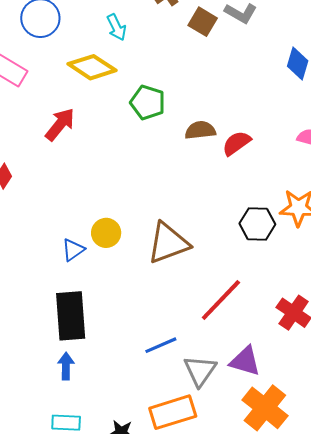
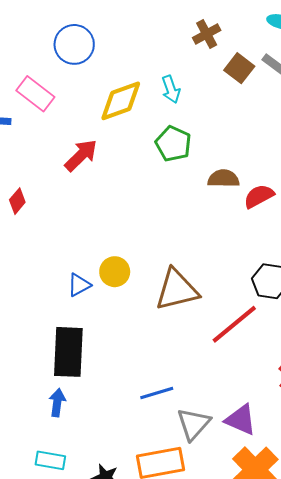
cyan arrow: (116, 27) -> (171, 89), moved
yellow diamond: (92, 67) -> (121, 101), turned -60
red line: (221, 300) -> (234, 324), moved

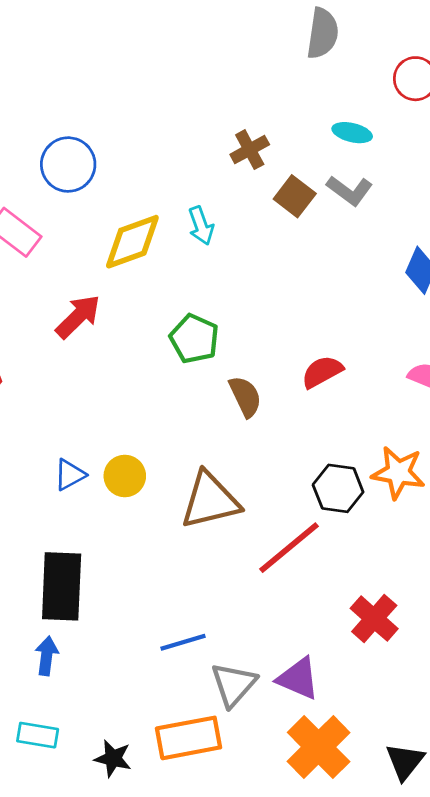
green pentagon: (173, 144) -> (194, 339), moved
brown semicircle: (223, 179) -> (245, 396), moved, turned 64
blue triangle: (79, 285) -> (70, 475), moved

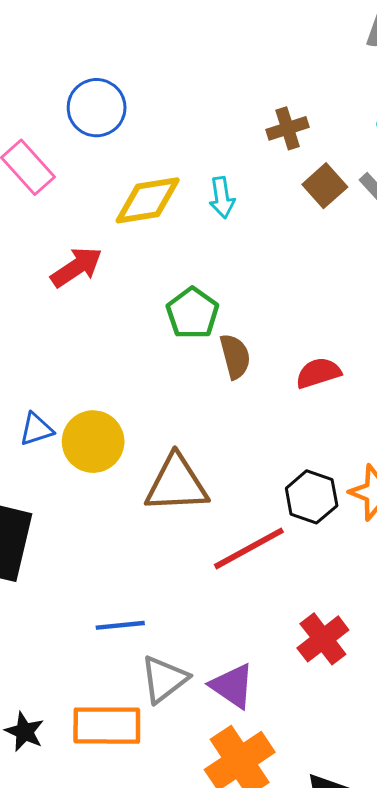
brown semicircle: (245, 396) -> (235, 356), moved
yellow circle: (125, 476) -> (93, 442), size x1.4

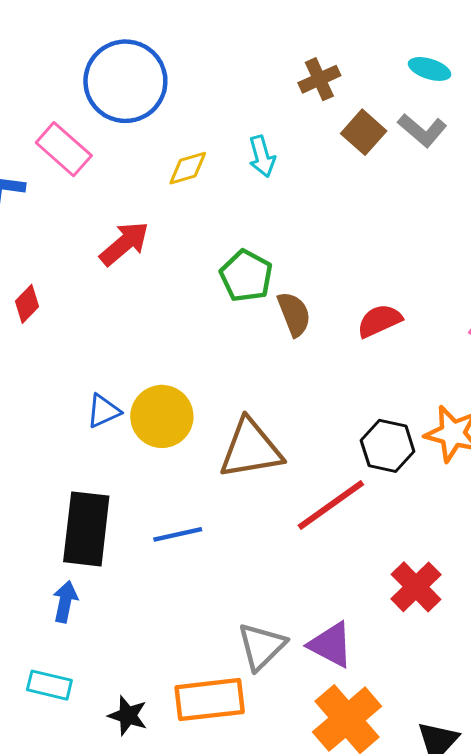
blue circle: (97, 108) -> (125, 81), size x1.4
yellow diamond: (148, 200) -> (188, 168), size x0.6
blue line: (120, 625) -> (178, 534), moved

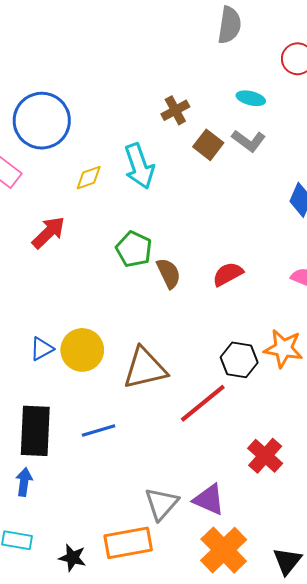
cyan arrow: (262, 156) -> (139, 166), size x1.6

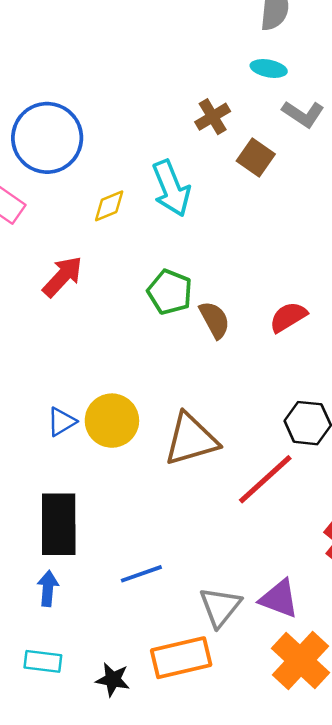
cyan ellipse: (251, 98) -> (269, 68), moved
gray L-shape: (249, 141) -> (303, 114), moved
blue line: (99, 430) -> (141, 574), moved

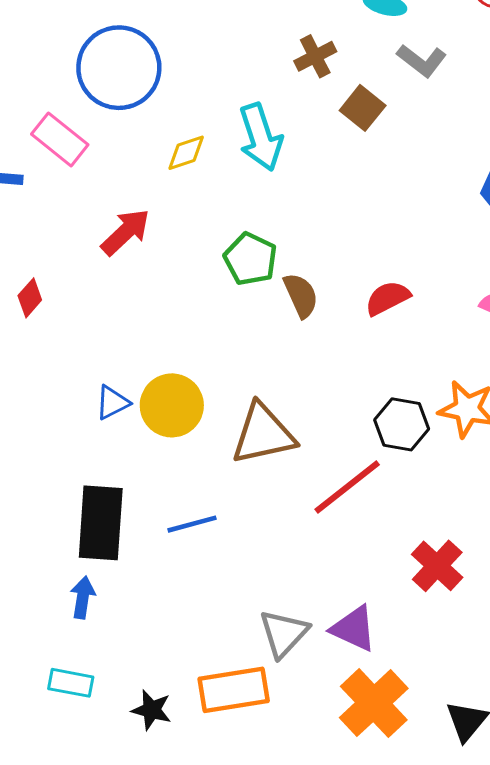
blue line: (141, 574) -> (192, 524), moved

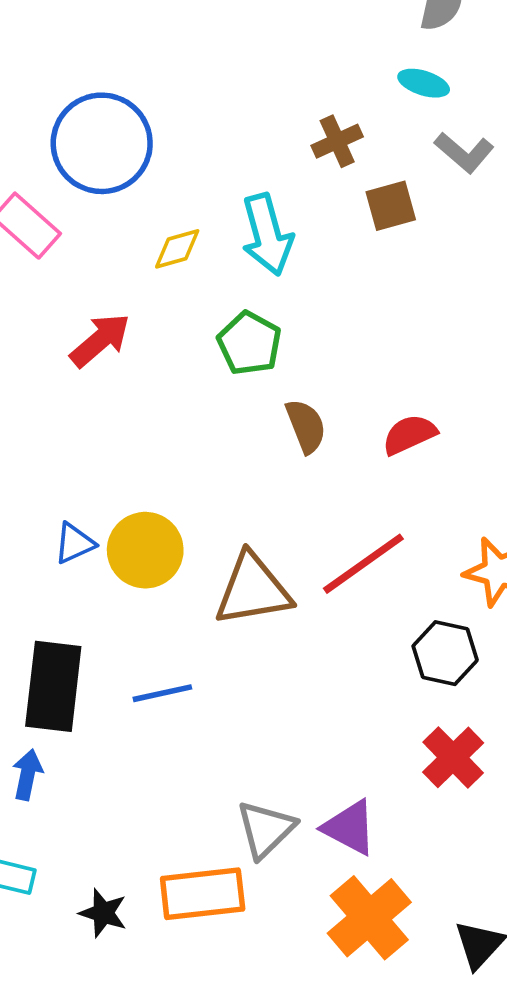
brown square: (363, 108) -> (391, 206), turned 33
green pentagon: (250, 259) -> (249, 343), moved
black hexagon: (402, 424) -> (445, 653), moved
red line: (347, 487) -> (363, 564), moved

